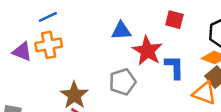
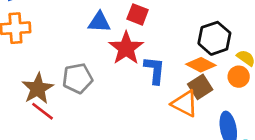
red square: (174, 20) -> (138, 14), moved
gray pentagon: (123, 82) -> (77, 78), moved

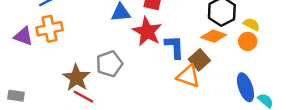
brown square: (200, 87) -> (199, 60), moved
orange triangle: (185, 104) -> (188, 76), moved

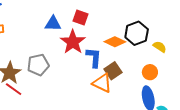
orange diamond: (214, 36) -> (115, 42), moved
orange circle: (248, 41) -> (150, 72), moved

